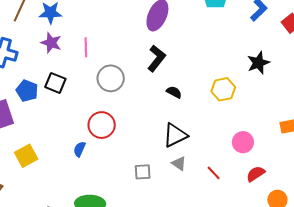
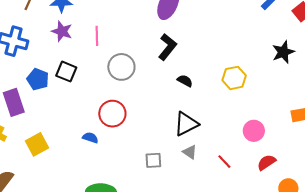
black star: (258, 63) -> (283, 52), moved
blue semicircle: (79, 149) -> (90, 138), turned 84

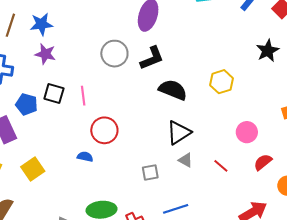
pink line: (97, 36) -> (83, 96), moved
black L-shape: (167, 47) -> (152, 58), turned 36
gray circle: (121, 67) -> (114, 54), moved
black semicircle: (185, 81) -> (173, 90), size x1.8

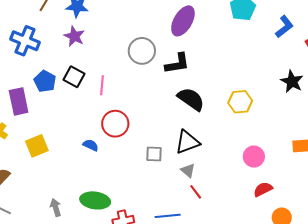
black star: (268, 51) -> (292, 81), turned -30
red line: (221, 166) -> (196, 192), moved
gray square: (150, 172) -> (154, 154), moved

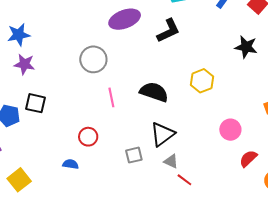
purple ellipse: (183, 21) -> (125, 19), turned 56
black L-shape: (177, 64) -> (168, 31), moved
pink line: (102, 85) -> (111, 97), moved
red circle: (115, 124) -> (88, 137), size x0.7

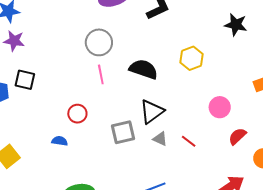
gray circle: (93, 59) -> (99, 42), moved
gray square: (134, 155) -> (123, 132), size x1.4
red line: (184, 180) -> (189, 141), moved

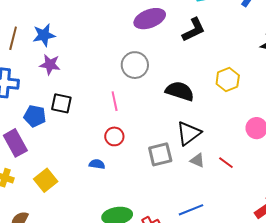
pink line: (101, 74) -> (115, 101), moved

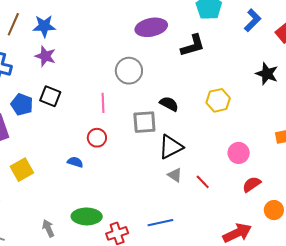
black semicircle: (180, 91) -> (169, 104), size x0.7
gray square: (160, 154) -> (144, 122), moved

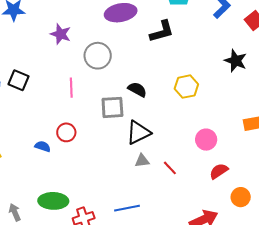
purple star: (45, 56) -> (61, 34), moved
red circle: (97, 138) -> (66, 132), moved
gray triangle: (175, 175) -> (142, 161), turned -42

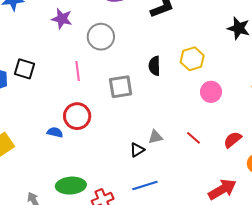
black semicircle: (137, 89) -> (155, 66), moved, turned -114
red circle: (66, 132) -> (77, 116), size x1.4
black triangle: (138, 133) -> (137, 150), moved, size x0.6
pink circle: (206, 140) -> (211, 92), moved
red line: (170, 168) -> (193, 138), moved

